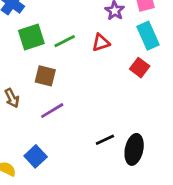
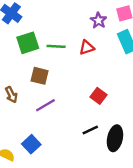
green line: (65, 41) -> (56, 46), turned 30
red square: (140, 68) -> (98, 96), moved

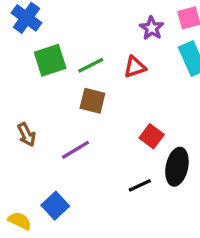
green line: (56, 46) -> (91, 65), turned -30
brown square: (40, 76) -> (92, 101), moved
black ellipse: (115, 138) -> (177, 167), moved

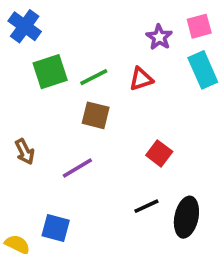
black ellipse: (177, 167) -> (186, 217), moved
blue square: (55, 206) -> (56, 228), turned -32

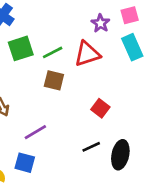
red triangle: (141, 79) -> (87, 54), size x1.5
purple line: (77, 168) -> (35, 132), moved

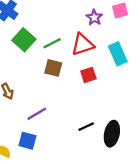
cyan rectangle: (132, 47) -> (118, 54), moved
green square: (21, 48) -> (24, 40), turned -30
red square: (100, 108) -> (88, 75), moved, turned 35

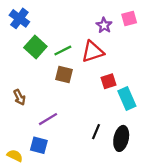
cyan rectangle: (118, 54) -> (127, 98), moved
red square: (88, 75) -> (109, 81), moved
black line: (86, 127) -> (96, 132), turned -42

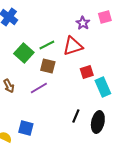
green square: (35, 47) -> (24, 53), moved
purple line: (48, 119) -> (39, 88), moved

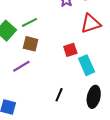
red triangle: (73, 46) -> (91, 23), moved
black ellipse: (98, 122) -> (94, 97), moved

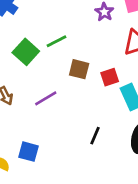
brown square: (31, 44) -> (79, 69), moved

